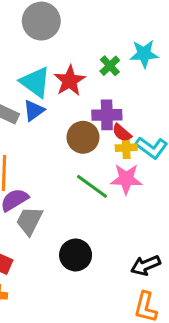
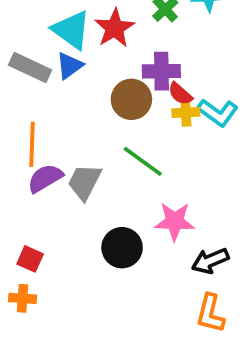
pink star: (126, 179) -> (175, 221), moved
gray trapezoid: (29, 221) -> (84, 182), moved

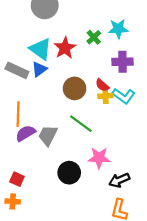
purple cross: (161, 71) -> (122, 62), moved

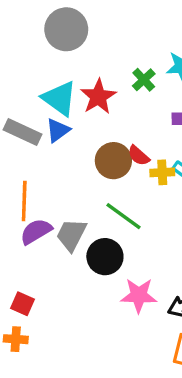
red semicircle: (102, 85) -> (139, 156), moved
pink star: (99, 158) -> (139, 295), moved
black circle: (69, 173) -> (105, 257), moved

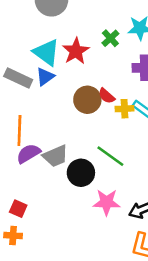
green line: (124, 216) -> (110, 156), moved
gray trapezoid: (71, 235) -> (55, 156), turned -140

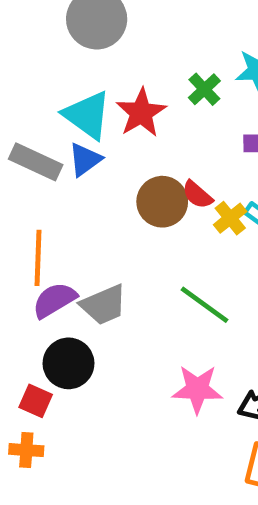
yellow cross: (124, 109) -> (230, 218), turned -36
black circle: (81, 173) -> (69, 363), moved

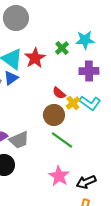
brown circle: (162, 202) -> (54, 115), moved
pink star: (197, 389) -> (59, 176), turned 30

